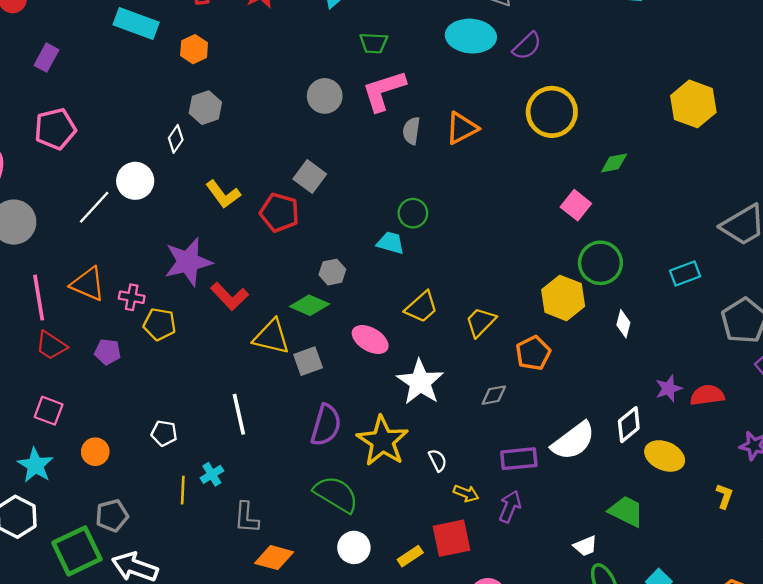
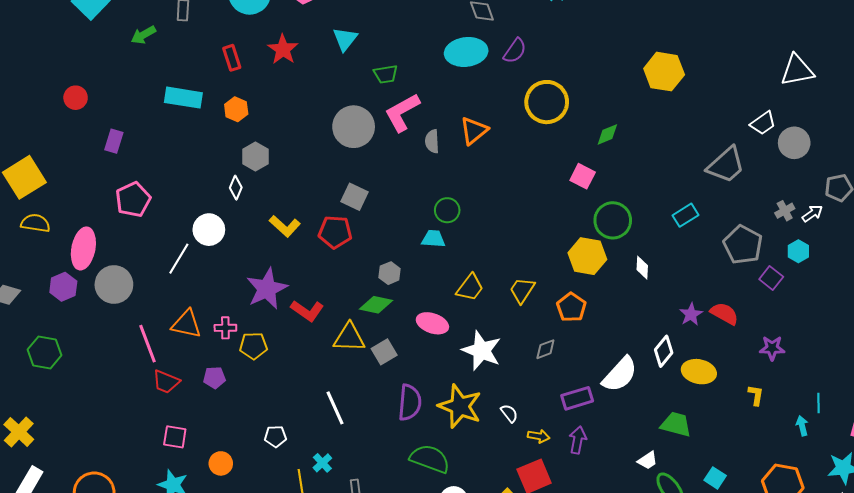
gray circle: (325, 96) -> (354, 127), size x1.4
red semicircle: (707, 395) -> (724, 314), turned 48

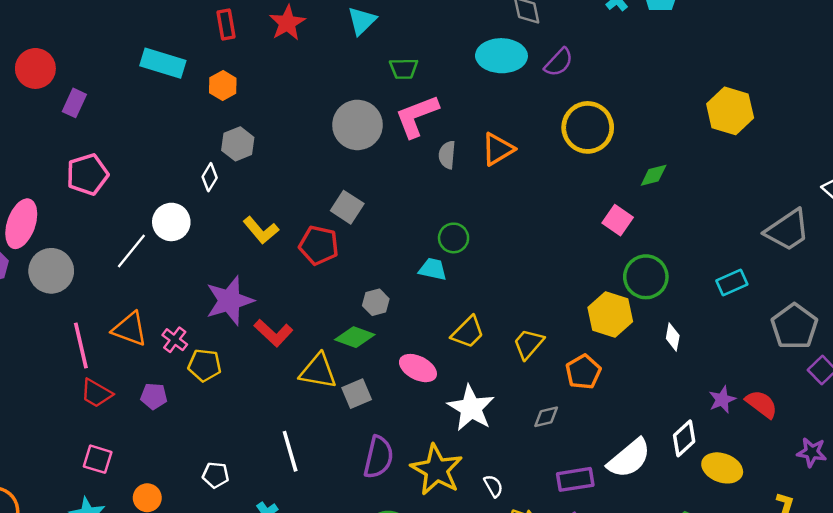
red circle: (76, 98) -> (35, 68), moved, size x1.4
pink cross: (225, 328) -> (175, 340), turned 30

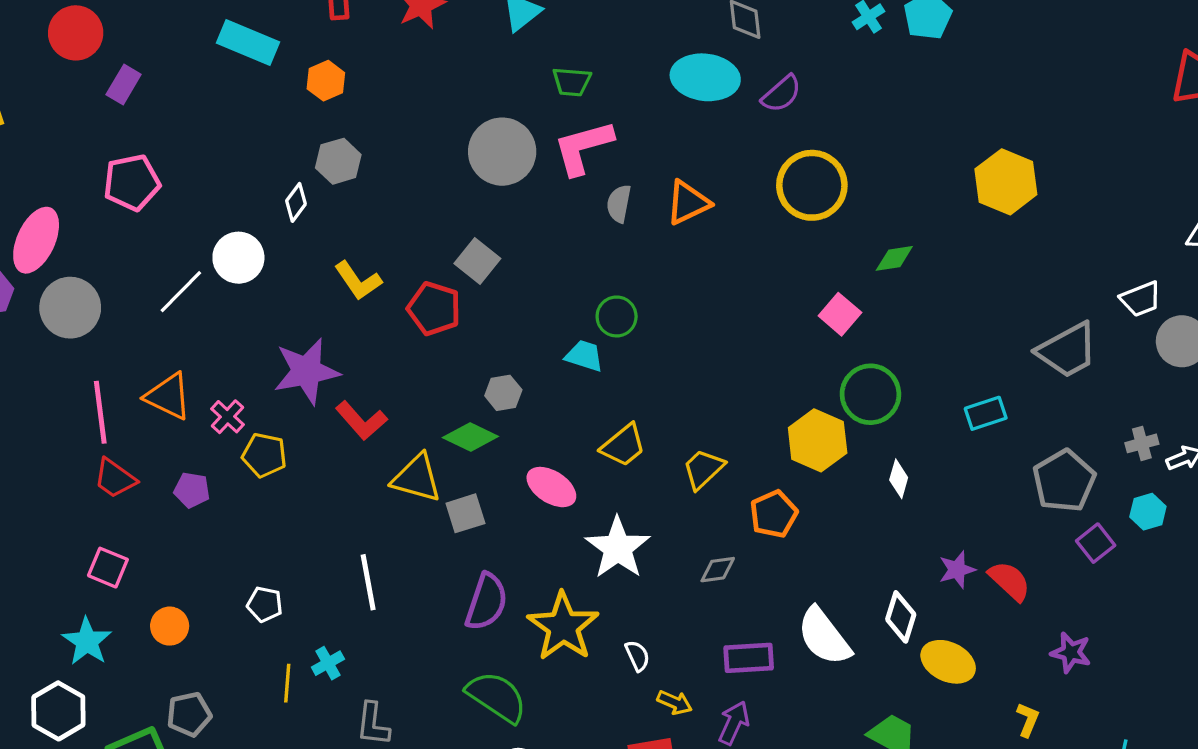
white diamond: (684, 438) -> (901, 617), turned -36
white semicircle: (629, 458) -> (824, 636), turned 87

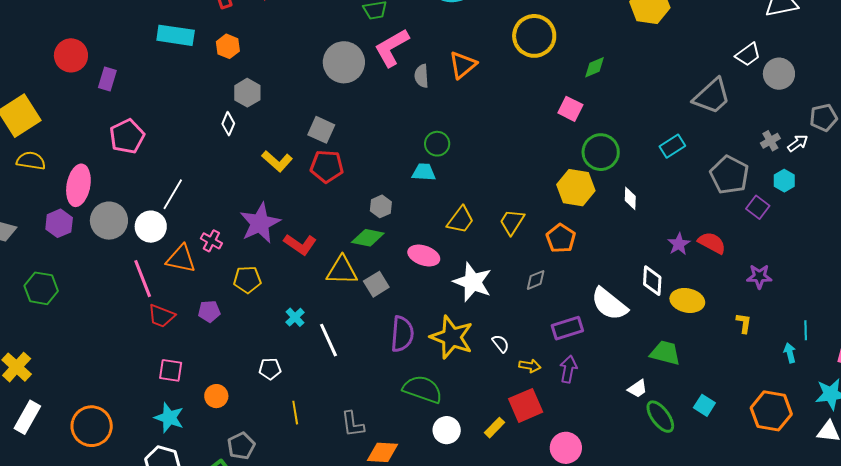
white circle: (238, 258) -> (151, 227), moved
gray square: (477, 261) -> (321, 130), moved
pink cross: (228, 417) -> (211, 241), moved
cyan cross: (328, 663) -> (295, 317), moved

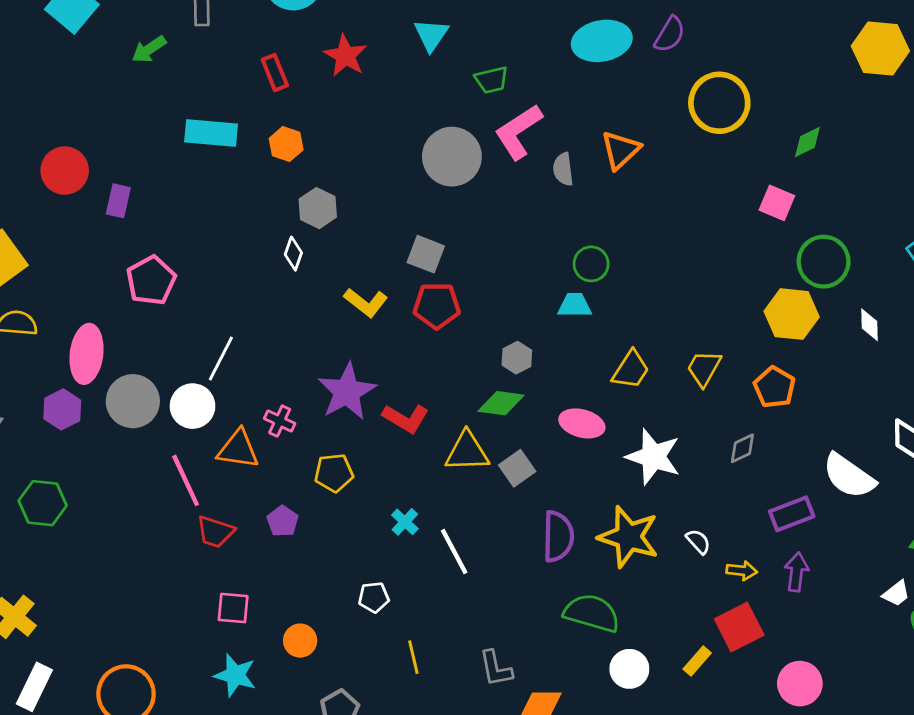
purple pentagon: (209, 311) -> (283, 521), turned -30

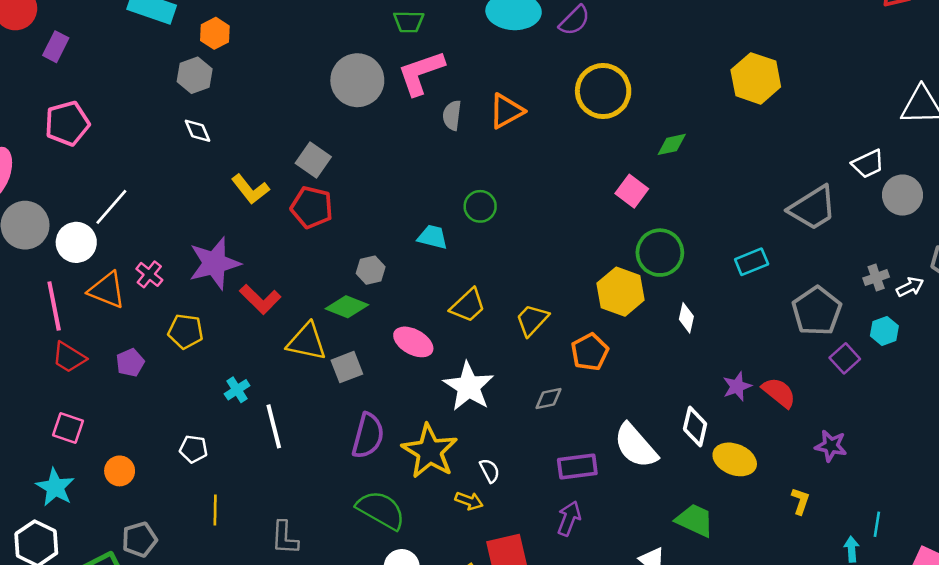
gray hexagon: (318, 208) -> (195, 75), moved
white diamond: (293, 254) -> (198, 131), turned -56
green circle: (591, 264) -> (480, 206), moved
yellow arrow: (742, 571) -> (469, 501), moved

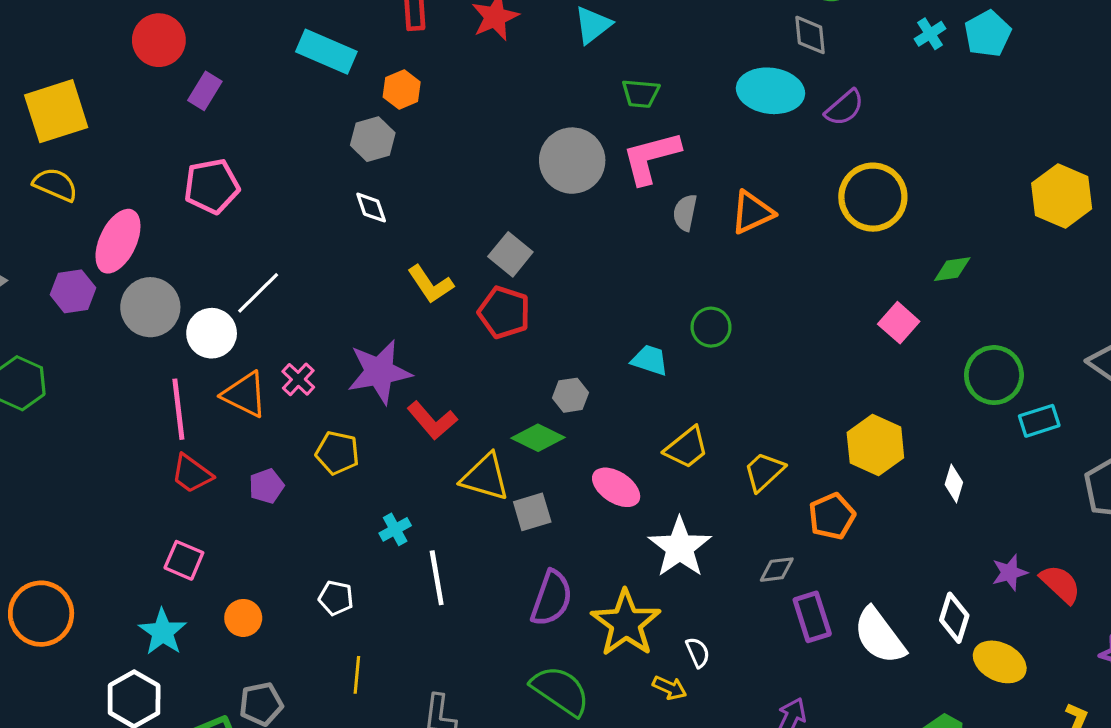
green circle: (660, 253) -> (994, 375), moved
purple rectangle: (577, 466) -> (812, 617), moved, turned 75

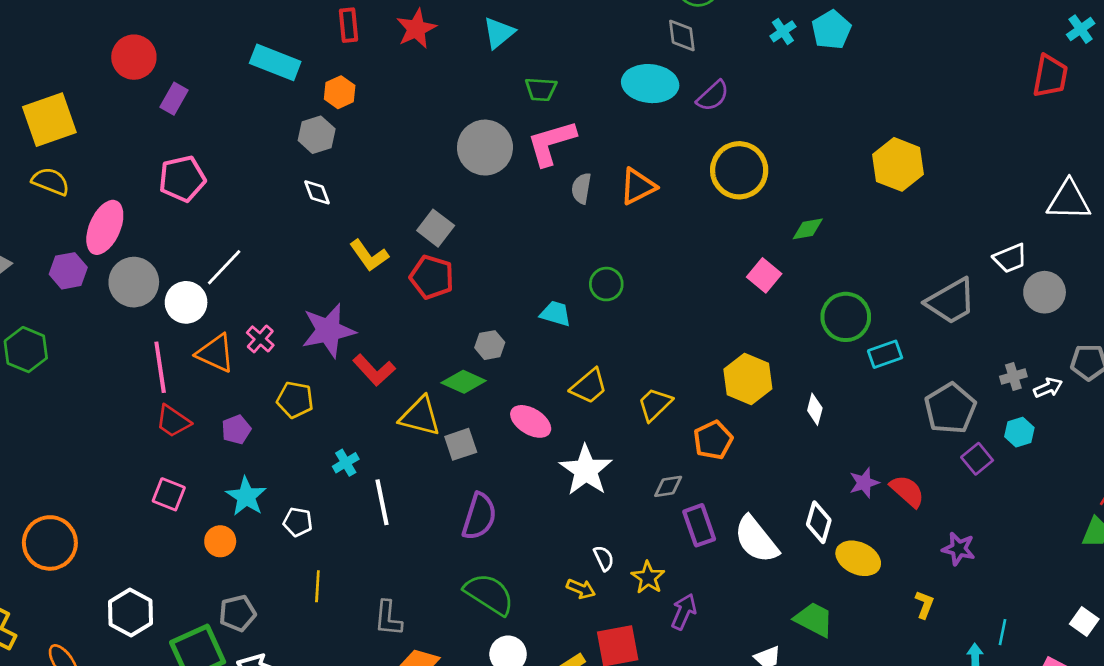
yellow star: (626, 623) -> (648, 578), moved, size x0.6
cyan star: (163, 632) -> (246, 496), moved

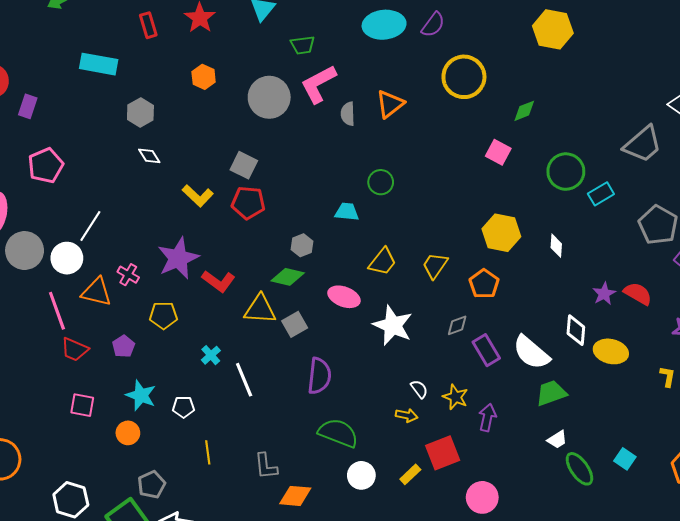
orange hexagon: (340, 92) -> (204, 77), moved
yellow hexagon: (898, 164) -> (553, 29), moved
green trapezoid: (814, 619) -> (551, 393), moved, turned -36

